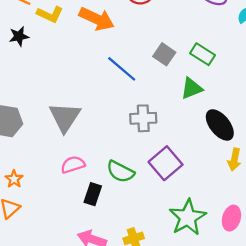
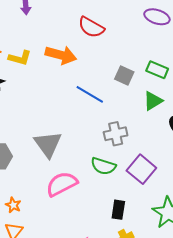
pink semicircle: (73, 165) -> (62, 184), size x1.5
green semicircle: (120, 172) -> (103, 166), moved
black rectangle: (93, 194) -> (118, 210), moved

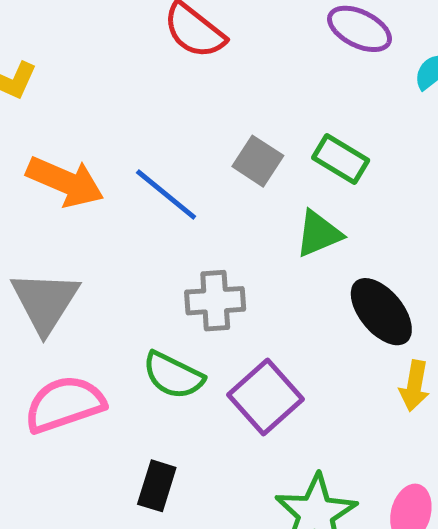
orange arrow: (61, 55) -> (65, 182), moved
black rectangle: (118, 210) -> (157, 486), moved

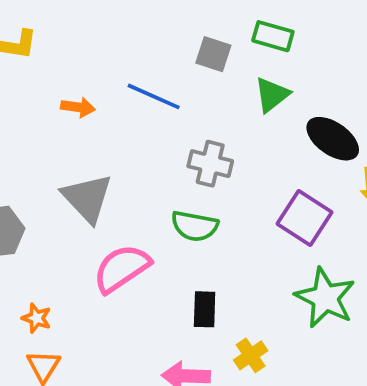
orange arrow: (65, 182) -> (78, 107), size x0.6
gray cross: (215, 301) -> (210, 164), turned 33
purple square: (266, 397) -> (304, 218), moved

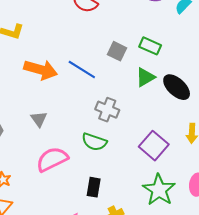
orange arrow: (78, 107) -> (41, 70), size x1.8
black ellipse: (333, 139) -> (177, 87), moved
gray triangle: (87, 198) -> (39, 119), size x0.6

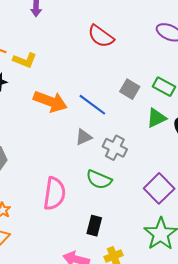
gray triangle: (39, 119) -> (84, 137), moved, turned 36
pink semicircle: (52, 159) -> (54, 194), turned 120

